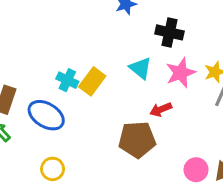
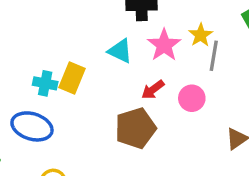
pink circle: (196, 170) -> (192, 98), moved

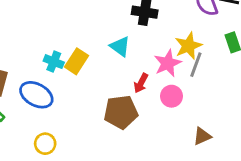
yellow star: (201, 35) -> (188, 46), size x1.4
pink star: (164, 45) -> (168, 63), moved
red arrow: (153, 90) -> (141, 83), turned -36

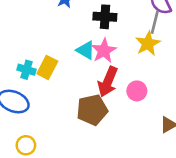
pink star: (168, 63) -> (104, 51), moved
gray line: (196, 65) -> (155, 22), moved
red arrow: (141, 83) -> (108, 82), size x1.6

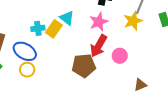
cyan triangle: (86, 50) -> (67, 18), moved
cyan cross: (27, 70) -> (38, 28), turned -32
yellow circle: (26, 145) -> (27, 70), moved

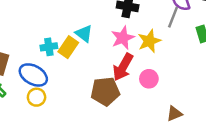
yellow star: (133, 21) -> (149, 41), moved

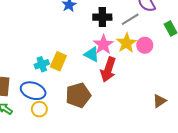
gray line: (173, 17) -> (130, 19), moved, turned 48
cyan triangle: (84, 34) -> (92, 54), moved
pink circle: (149, 79) -> (145, 45), moved
brown pentagon: (105, 91) -> (78, 95), moved

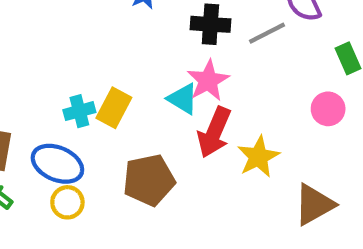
yellow star: (126, 43) -> (258, 157), moved
pink circle: (145, 45) -> (328, 109), moved
brown triangle: (160, 101) -> (314, 205), size x1.5

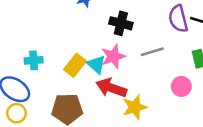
gray line: (267, 33) -> (152, 52), moved
yellow rectangle: (114, 108) -> (75, 65), moved
red arrow: (214, 132) -> (111, 88), turned 76

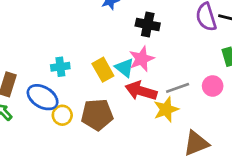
gray line: (152, 52) -> (178, 88), moved
yellow rectangle: (75, 65) -> (103, 70), turned -65
yellow circle: (16, 113) -> (62, 115), moved

